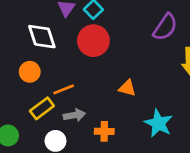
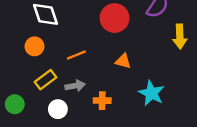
red circle: (93, 41) -> (115, 18), moved
orange line: (64, 89) -> (76, 55), moved

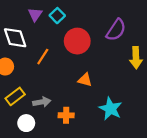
orange line: (76, 55) -> (43, 57), moved, turned -35

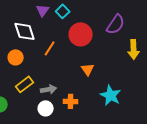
orange triangle: (85, 80) -> (88, 69), turned 40
white circle: (26, 123) -> (46, 108), moved

